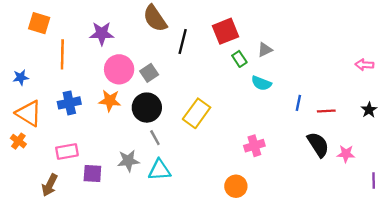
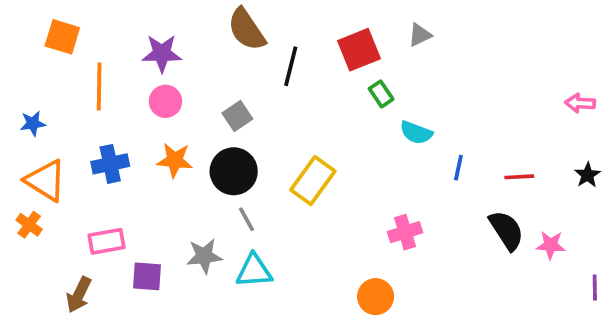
gray triangle: (265, 50) -> (420, 35), moved
pink circle: (119, 69) -> (165, 101), moved, size x0.7
blue line: (298, 103) -> (458, 168), moved

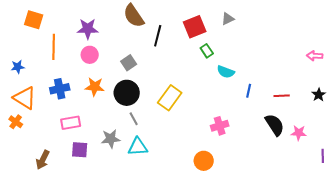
pink rectangle: (107, 241) -> (71, 123), moved

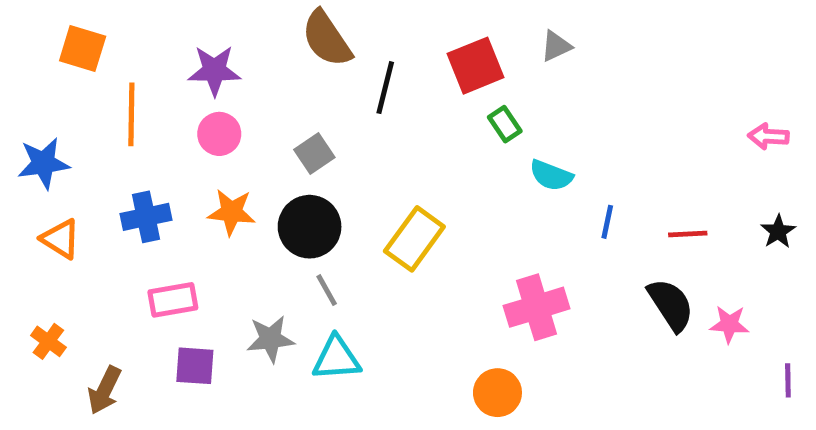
blue star: (18, 67) -> (44, 163), size x1.5
orange triangle: (25, 98) -> (61, 239), size x0.7
orange cross: (16, 122) -> (48, 341), moved
pink cross: (220, 126) -> (537, 307), size x1.4

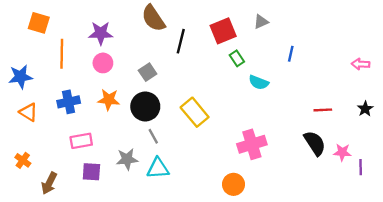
blue line: (607, 222) -> (291, 54), moved
yellow rectangle: (414, 239) -> (195, 112), turned -76
purple line: (788, 380) -> (361, 167), moved

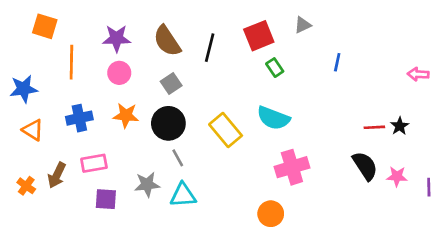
brown semicircle: (153, 18) -> (167, 41), moved
cyan semicircle: (259, 82) -> (273, 118), moved, size x1.4
black star: (365, 109) -> (400, 126), moved
purple line: (361, 167) -> (429, 187), moved
brown arrow: (49, 183) -> (57, 175), moved

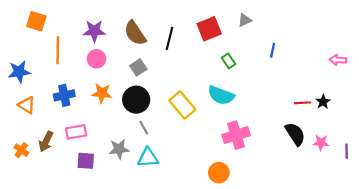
green rectangle: (275, 68) -> (229, 61), moved

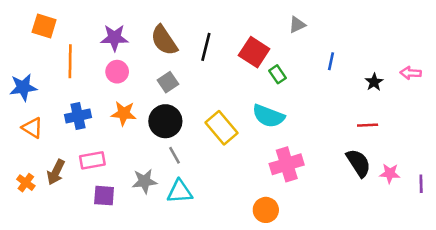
red square: (209, 29) -> (254, 52), moved, turned -35
black star: (323, 102) -> (374, 82), moved

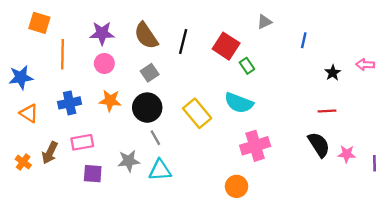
blue line: (331, 61) -> (304, 40), moved

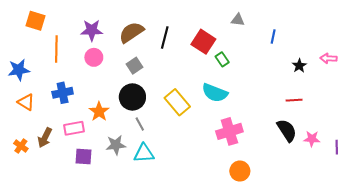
gray triangle: (264, 22) -> (238, 20), turned 32
brown semicircle: (146, 36) -> (131, 32), turned 90
orange star: (110, 101) -> (99, 112), moved, turned 30
orange circle: (237, 186) -> (240, 171), moved

